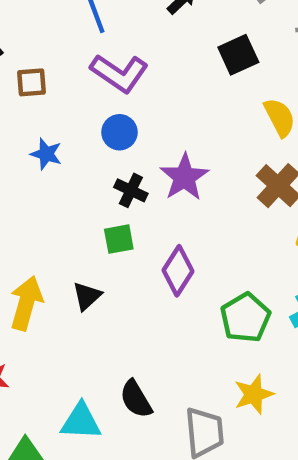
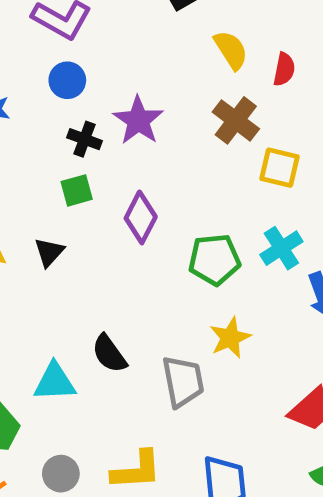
green pentagon: (245, 318) -> (214, 260), turned 30

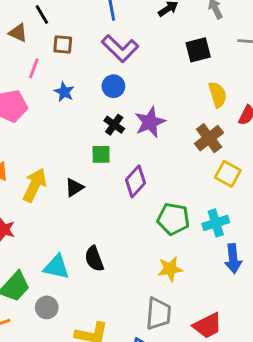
gray trapezoid: (183, 381) -> (158, 314), moved
gray circle: (61, 474) -> (47, 307), moved

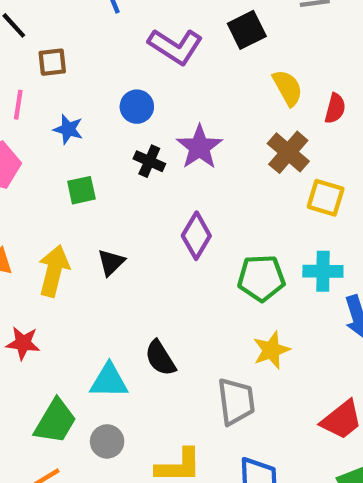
purple L-shape: (120, 48) -> (175, 46), moved
green square: (101, 154) -> (81, 190), moved
cyan cross: (216, 223) -> (323, 271), turned 30
gray trapezoid: (158, 314) -> (236, 401), moved

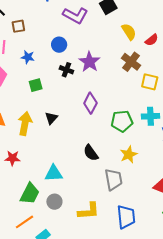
red semicircle: (335, 108) -> (152, 40), turned 40
black semicircle: (160, 358) -> (91, 153), moved

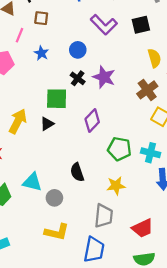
purple star: (89, 62) -> (104, 77), turned -30
green square: (36, 85) -> (57, 99), moved, size x1.5
gray trapezoid: (114, 179) -> (104, 216), moved
gray circle: (54, 202) -> (54, 198), moved

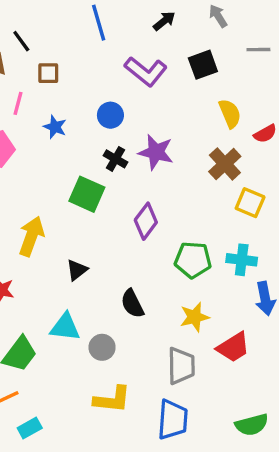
green square: (57, 99) -> (87, 194), turned 30
black triangle: (47, 124) -> (77, 270), moved
red trapezoid: (143, 228) -> (233, 347), moved

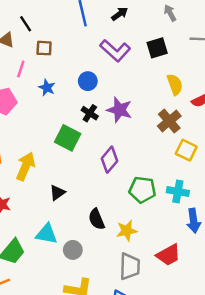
black arrow: (164, 21) -> (120, 14), moved
yellow star: (195, 317) -> (127, 231), moved

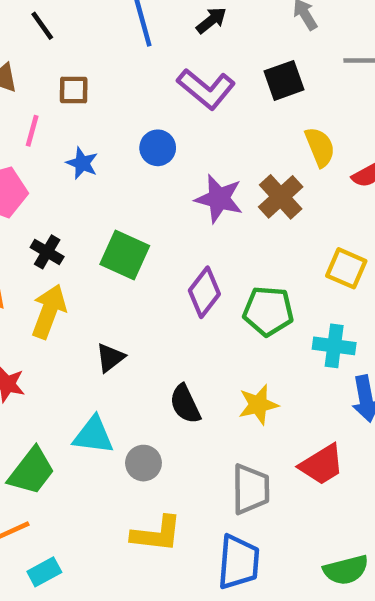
black line: (26, 24) -> (42, 26), moved
black cross: (90, 113) -> (47, 252), moved
brown cross: (169, 121) -> (281, 197), moved
green pentagon: (142, 190) -> (268, 311), moved
yellow star: (127, 231) -> (258, 405), moved

